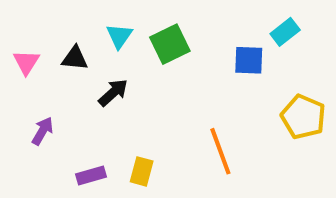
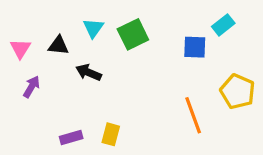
black arrow: (113, 93) -> (89, 72), turned -115
purple arrow: (42, 131) -> (31, 87), moved
orange line: (220, 151) -> (193, 115), moved

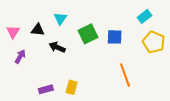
green square: (133, 34) -> (88, 34), moved
blue square: (195, 47) -> (115, 37), moved
yellow pentagon: (238, 91) -> (154, 42), moved

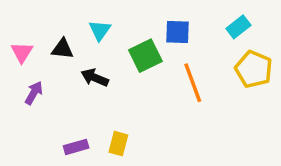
blue square: (115, 37) -> (178, 32), moved
orange line: (125, 75) -> (193, 83), moved

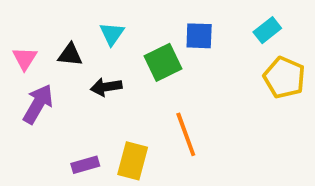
black arrow: (95, 78) -> (106, 87), turned -32
orange line: (193, 83) -> (186, 134), moved
purple arrow: (34, 93) -> (38, 104), size x1.5
yellow rectangle: (118, 144) -> (133, 161), size x1.4

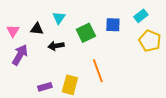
blue square: (199, 36) -> (113, 25), moved

